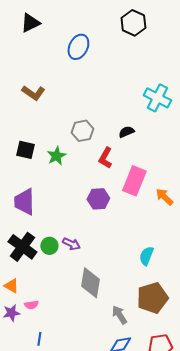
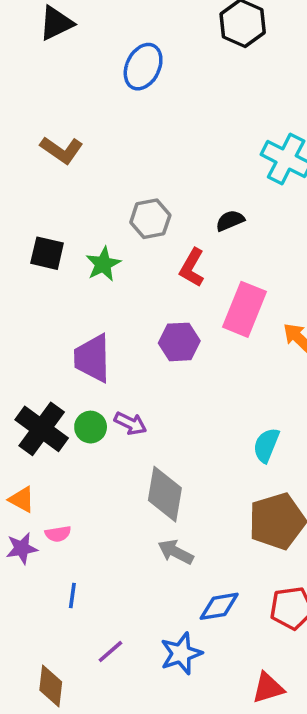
purple trapezoid: (24, 202) -> (92, 358), moved
gray arrow: (119, 315) -> (176, 552), moved, turned -30

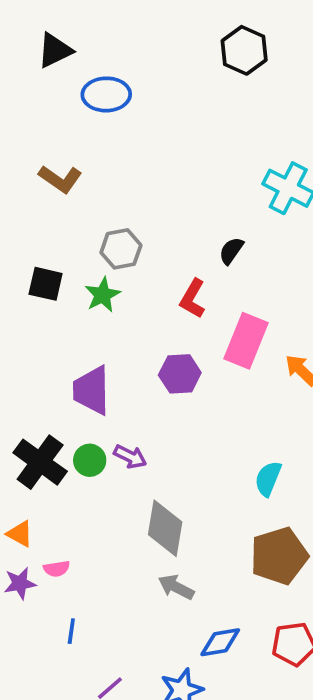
blue ellipse: (143, 67) -> (106, 94), moved, turned 63
gray hexagon: (150, 219) -> (121, 249), moved
black semicircle: (230, 221) -> (231, 251), turned -32

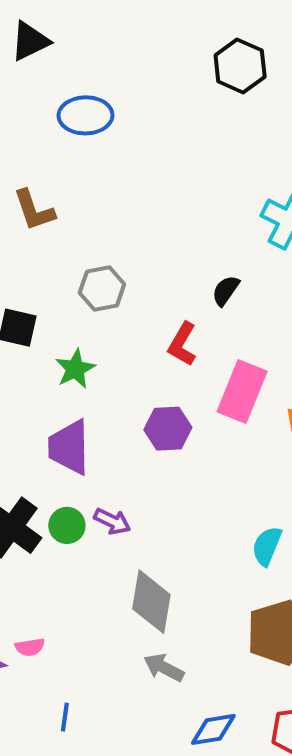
black triangle: (55, 50) -> (30, 41), moved
brown L-shape: (60, 179) -> (34, 210), turned 36
green star: (103, 295) -> (75, 369), moved
blue line: (71, 631) -> (65, 717), moved

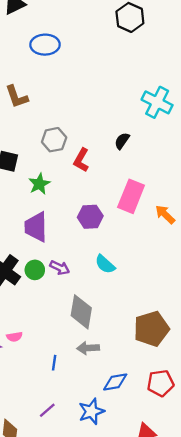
red L-shape: (182, 344) -> (81, 160), moved
cyan semicircle: (267, 546) -> (105, 264), moved, turned -70
gray arrow: (164, 668) -> (88, 348), turned -30
blue line: (65, 717) -> (54, 363), moved

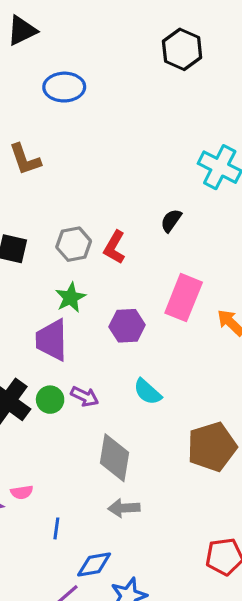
gray hexagon: (54, 140) -> (74, 244), moved
green star: (39, 184) -> (71, 298), moved
brown pentagon: (151, 329) -> (212, 447), moved
blue line: (54, 363) -> (56, 528), moved
blue diamond: (115, 382) -> (94, 565), moved

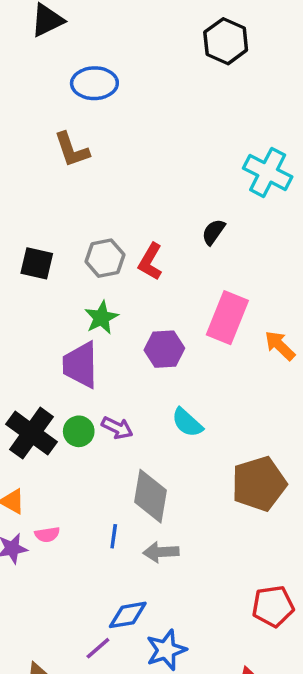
brown L-shape: (25, 159) -> (72, 150), moved
blue line: (56, 528) -> (114, 536), moved

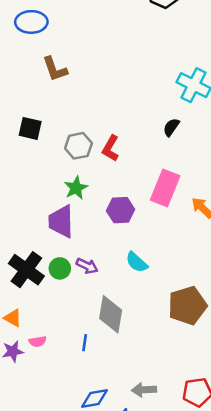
blue ellipse: (94, 83) -> (31, 22), moved
black semicircle: (213, 232) -> (171, 127), moved
black square: (37, 263) -> (30, 128), moved
gray arrow: (161, 552) -> (144, 390), moved

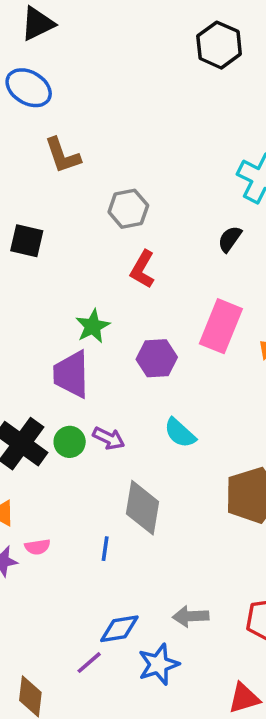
blue ellipse: (31, 22) -> (29, 88), turned 32
gray hexagon: (78, 146) -> (128, 209), moved

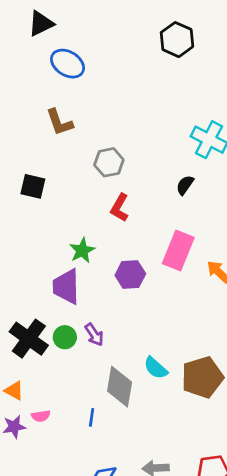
blue ellipse: (29, 88) -> (68, 64), moved
cyan semicircle: (180, 433) -> (156, 368), moved
purple arrow: (109, 438) -> (94, 335), turned 30

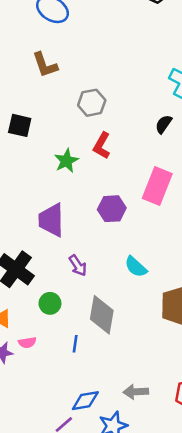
green star: (82, 250) -> (66, 161), moved
green circle: (65, 337) -> (50, 303), moved
cyan semicircle: (156, 368) -> (136, 267), moved

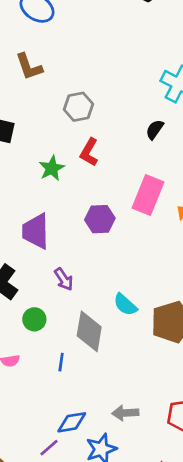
cyan semicircle: (136, 267) -> (125, 305), moved

